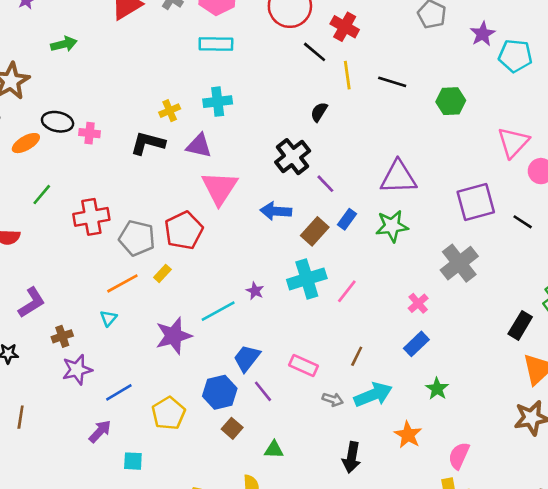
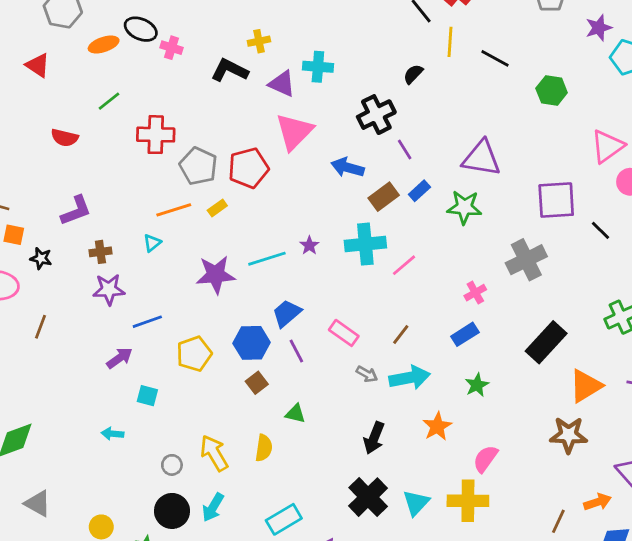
cyan cross: (218, 102) -> (318, 67), moved
black rectangle: (520, 325) -> (546, 342), moved, size x1.4

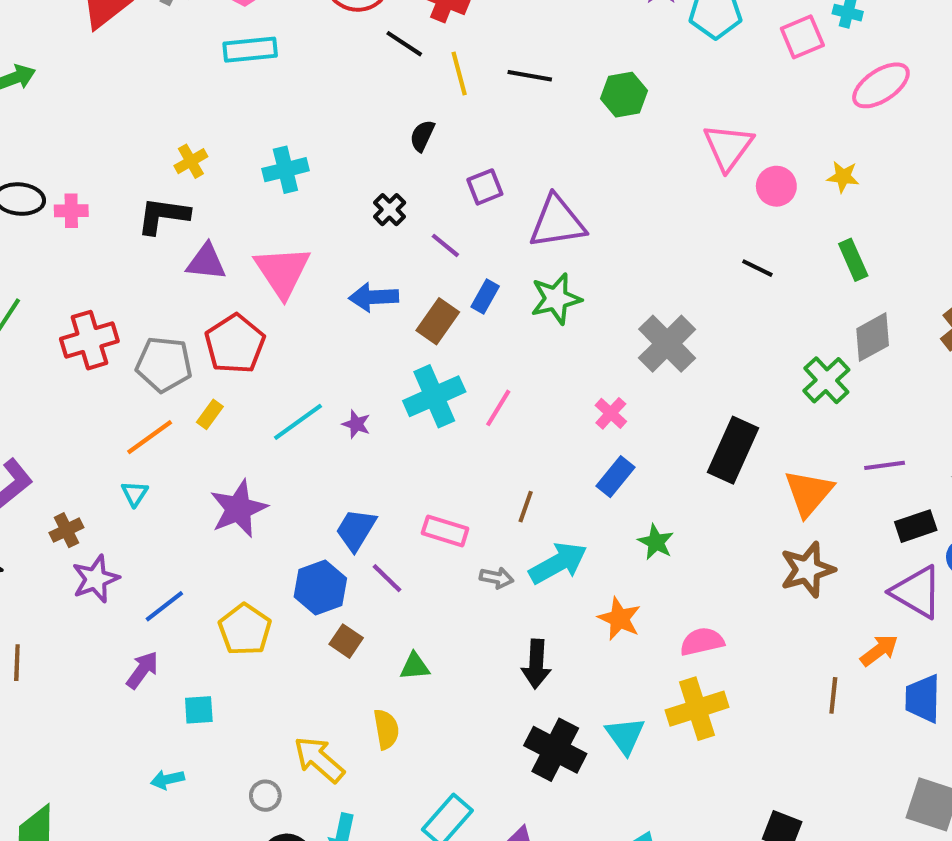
purple triangle: (282, 84) -> (206, 262), moved
black cross: (376, 115) -> (390, 210), size x0.6
purple square: (556, 200) -> (485, 187), moved, size x0.6
cyan line: (267, 259) -> (298, 422), moved
pink semicircle: (485, 459) -> (702, 642), turned 60

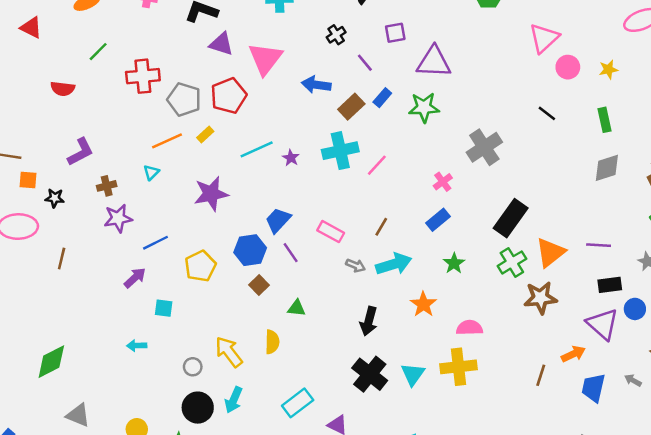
yellow star: (843, 177) -> (608, 69), turned -30
green cross: (826, 380) -> (512, 262), moved

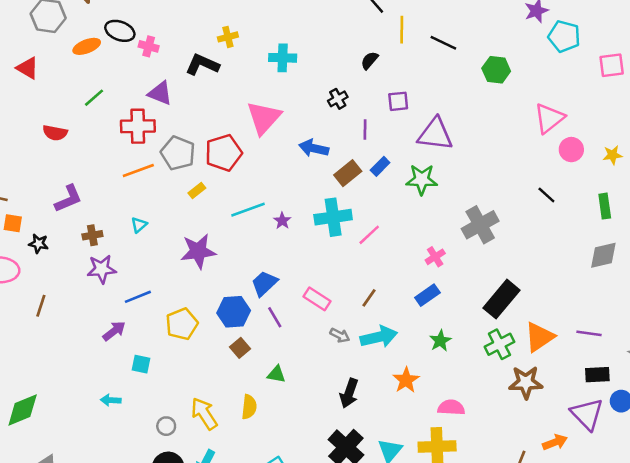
purple triangle: (221, 44) -> (160, 93), moved
purple line: (365, 63) -> (365, 129), turned 36
orange line: (167, 141) -> (138, 170), moved

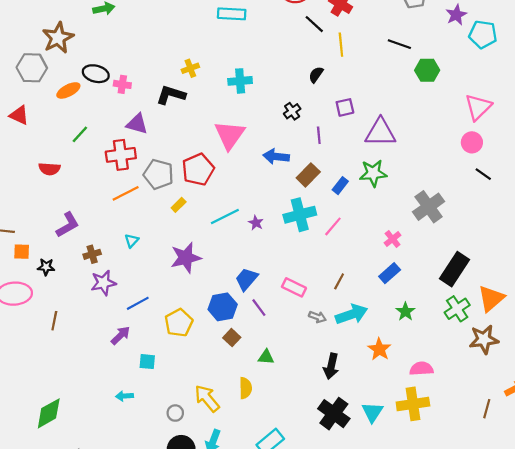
black line: (443, 43) -> (399, 44), moved
pink circle: (571, 150) -> (472, 142), moved
blue rectangle: (380, 166) -> (340, 186), moved

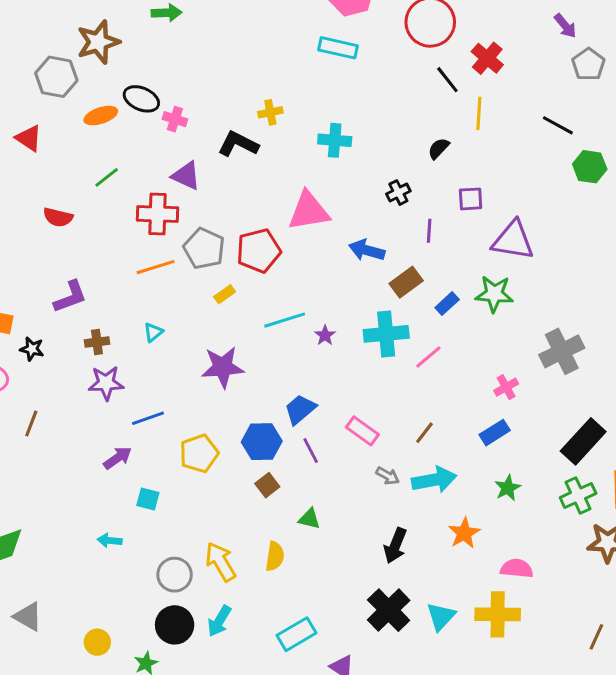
pink triangle: (230, 135) -> (309, 211), turned 36
gray circle: (175, 413) -> (175, 575), size x1.5

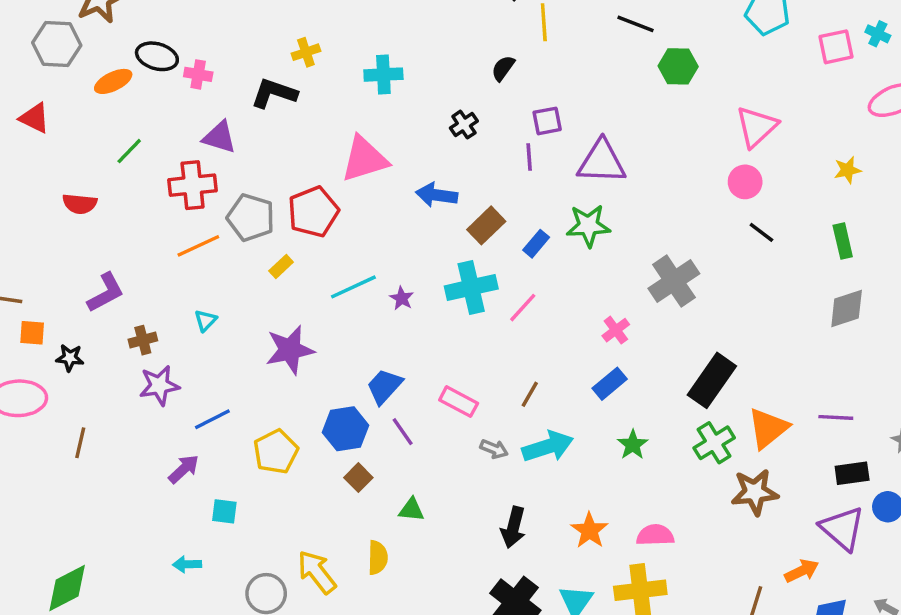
purple line: (429, 231) -> (529, 157), moved
orange star: (464, 533) -> (589, 530), moved

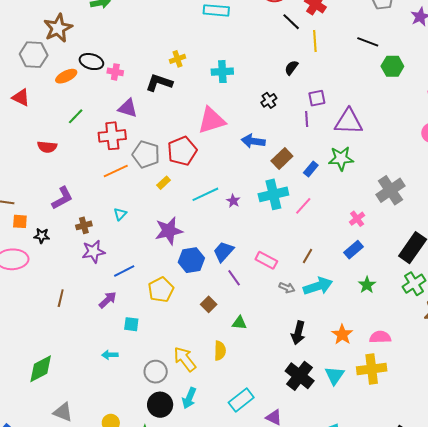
blue hexagon: (345, 429) -> (191, 260), moved
brown line: (80, 443) -> (61, 298), moved

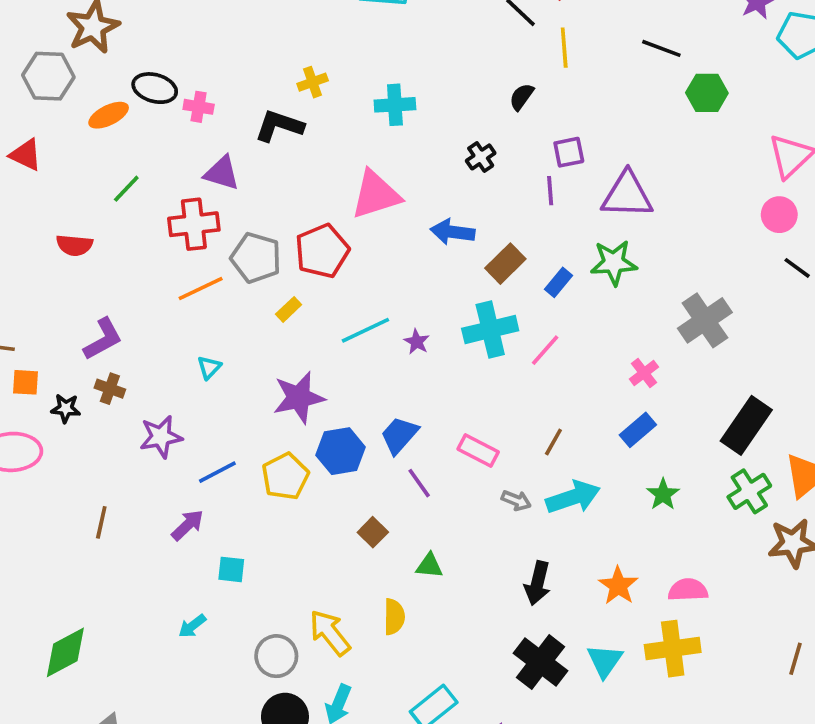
brown cross: (84, 225) -> (110, 389), moved, turned 35
yellow pentagon: (161, 290) -> (285, 476), moved
cyan arrow: (110, 355) -> (192, 626), turned -35

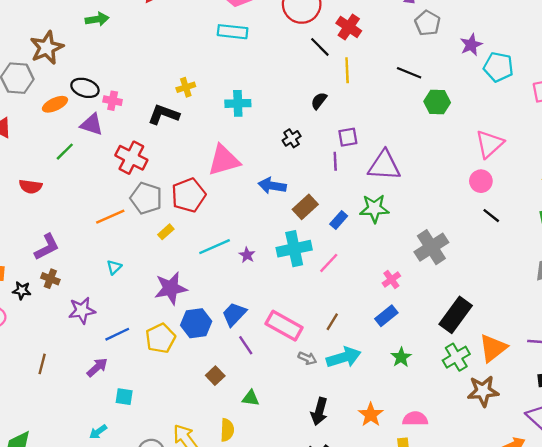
purple triangle: (222, 173) -> (92, 124), moved
red cross: (194, 224) -> (131, 158), moved, turned 32
pink rectangle: (478, 451) -> (284, 326), size x1.4

